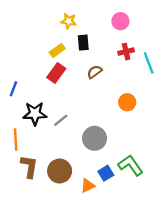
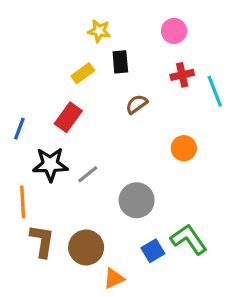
red rectangle: (56, 73) -> (68, 117), moved
orange triangle: (88, 186) -> (114, 278), moved

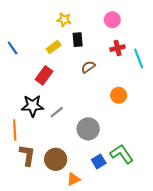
blue line: (19, 129) -> (13, 48), moved, turned -56

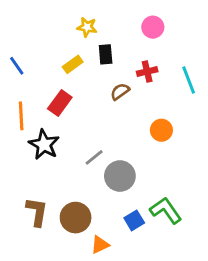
red cross: (118, 48) -> (147, 71), moved
black star: (33, 106) -> (44, 145), turned 30
gray line: (57, 112) -> (94, 157), moved
orange line: (15, 130) -> (21, 116), moved

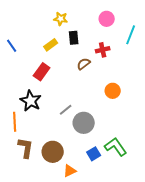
cyan line: (189, 80) -> (131, 35), moved, turned 42
orange line: (21, 116) -> (15, 122), moved

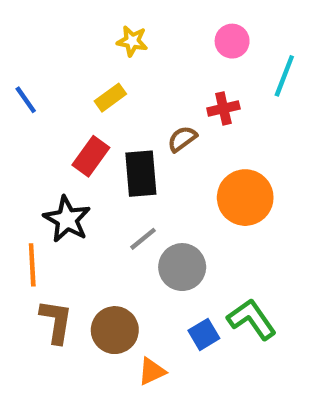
black rectangle: (74, 38) -> (141, 174), moved, size x1.5
orange circle: (113, 91) -> (245, 198), size x1.6

